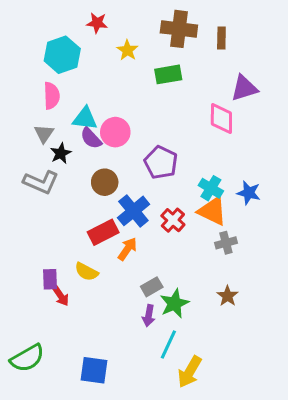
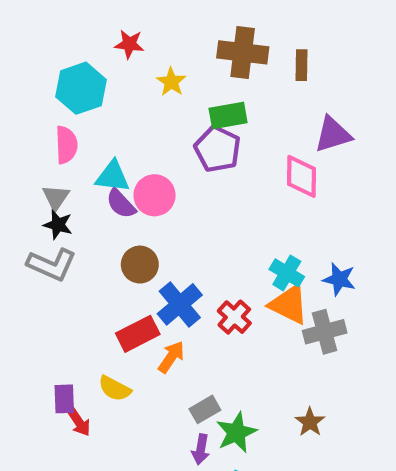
black star: (61, 153) -> (58, 225), moved, turned -30
purple pentagon: (161, 162) -> (218, 149), moved
gray cross: (226, 243) -> (325, 332), moved, size x1.4

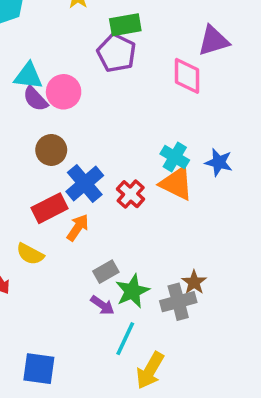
gray cross: (325, 332) -> (178, 302), moved
purple arrow: (201, 449) -> (102, 305), turned -65

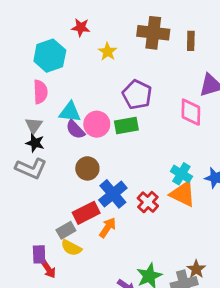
green rectangle: (125, 25) -> (126, 125), moved
gray rectangle: (106, 272) -> (66, 230), moved

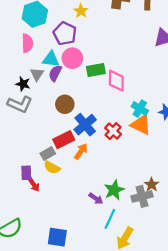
purple pentagon: (137, 95) -> (65, 34), moved
pink diamond: (191, 112) -> (116, 81), moved
pink circle: (97, 124) -> (72, 58), moved
gray triangle: (34, 125) -> (37, 74), moved
purple semicircle: (75, 130) -> (55, 73), turned 70

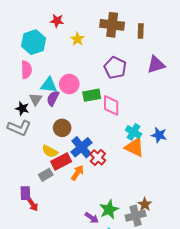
purple pentagon: (65, 34) -> (115, 68), moved
red cross: (113, 131) -> (98, 157), moved
yellow semicircle: (52, 167) -> (50, 151), moved

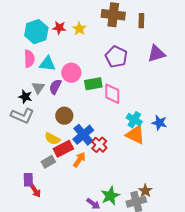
red star: (57, 21) -> (59, 28), moved
cyan triangle: (49, 85) -> (47, 64), moved

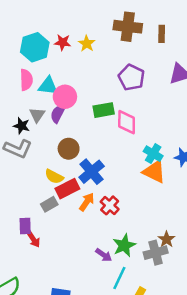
pink circle: (71, 73) -> (65, 97), moved
red cross: (99, 145) -> (110, 205), moved

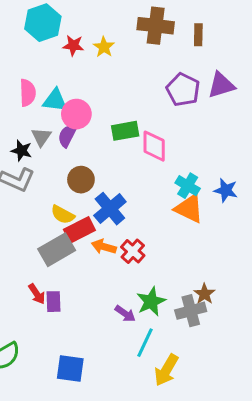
cyan hexagon: (35, 47) -> (43, 23), moved
purple pentagon: (131, 77) -> (183, 90), moved
orange arrow: (87, 202) -> (104, 247), turned -108
gray rectangle: (49, 204) -> (57, 250), size x1.6
purple rectangle: (25, 226) -> (54, 302), moved

